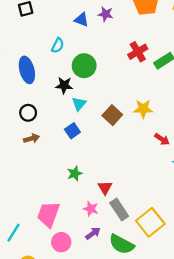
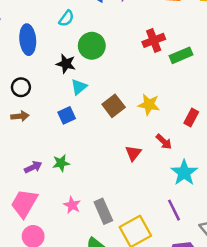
red triangle: (105, 188) -> (133, 153), moved
purple arrow: (93, 233) -> (33, 167), moved

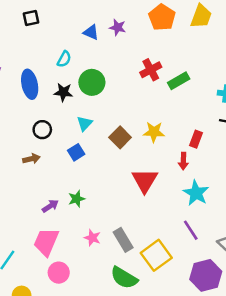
black star: (66, 64) -> (63, 92), moved
black circle: (21, 87) -> (42, 130), moved
red arrow: (164, 142) -> (183, 161), moved, turned 56
red triangle: (133, 153) -> (145, 180), size x1.6

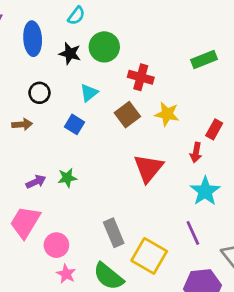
red cross: (151, 70) -> (141, 77), moved, turned 35
blue square: (76, 152) -> (74, 124), turned -35
pink star: (92, 238) -> (66, 274), moved
yellow square: (156, 255) -> (149, 256), turned -32
pink circle: (59, 273) -> (56, 245), moved

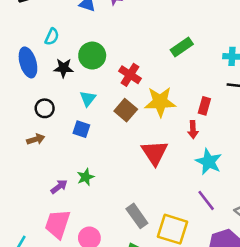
cyan semicircle: (76, 16) -> (52, 37), moved
red cross: (141, 77) -> (130, 75), turned 30
yellow star: (167, 114) -> (160, 102), size x1.4

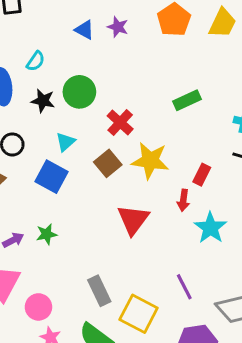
blue square: (81, 129) -> (52, 177), size x1.5
cyan star: (209, 162) -> (210, 228), moved

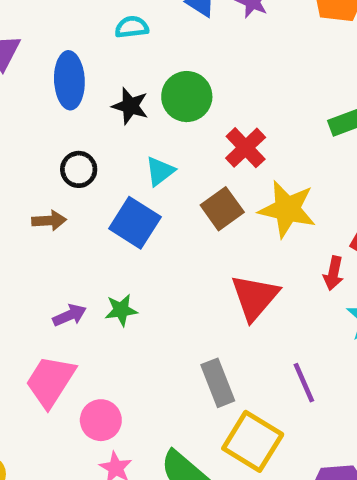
cyan semicircle: (36, 61) -> (132, 27), moved, turned -135
purple line: (184, 287) -> (304, 383), moved
gray rectangle: (99, 291) -> (218, 383), moved

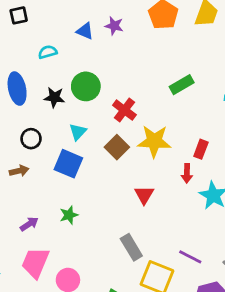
red triangle: (255, 297) -> (144, 195), size x0.7
purple arrow: (70, 315) -> (29, 224), moved
purple line: (304, 383) -> (190, 257), moved, turned -30

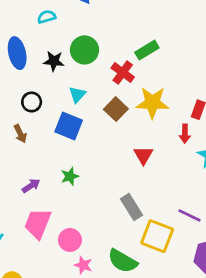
green rectangle: (182, 85) -> (147, 50), moved
brown arrow: (19, 171) -> (20, 134), turned 78

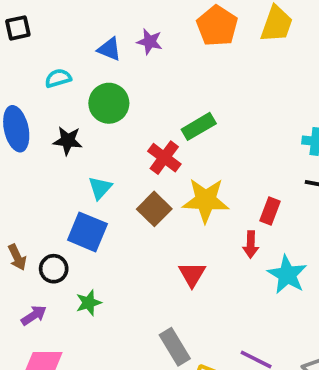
green circle: (84, 50) -> (109, 103), moved
black circle: (32, 102) -> (54, 269), moved
brown arrow: (20, 134) -> (17, 257), moved

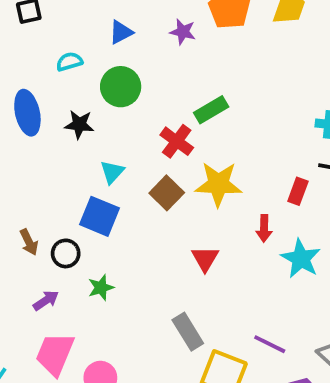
purple star: (150, 42) -> (183, 32), moved
blue triangle: (109, 49) -> (121, 32), turned -50
red rectangle: (270, 211) -> (298, 191), moved

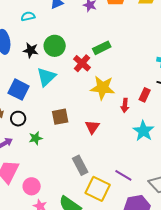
green circle: (121, 87) -> (55, 46), moved
cyan triangle: (112, 172) -> (46, 77), size x1.5
brown square: (167, 193) -> (60, 117), moved, turned 30
blue square: (100, 216) -> (19, 90), moved
red arrow: (264, 228) -> (125, 105), moved

